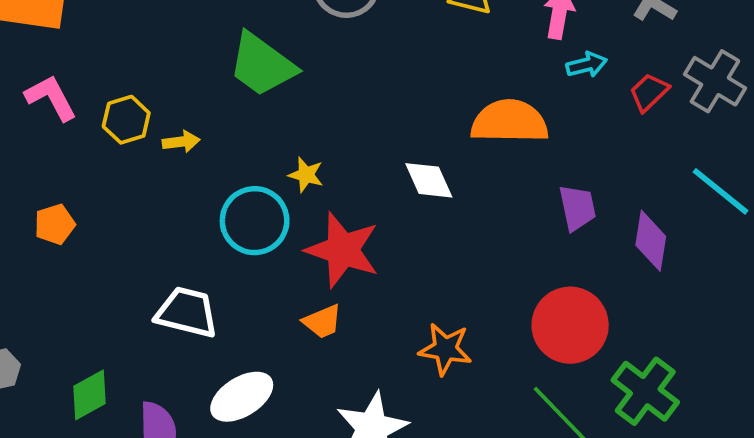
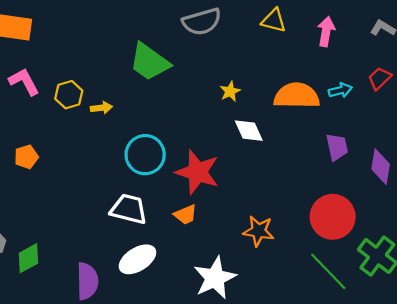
cyan arrow: (587, 65) -> (340, 90), moved
yellow star: (306, 175) -> (230, 91), moved, turned 30
white trapezoid: (187, 312) -> (129, 209), moved
green diamond: (90, 395) -> (28, 258), moved

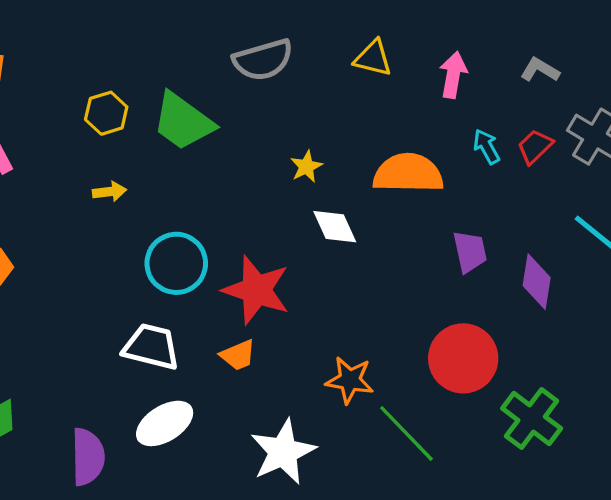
cyan arrow: (340, 90) -> (487, 147), moved, turned -105
yellow hexagon: (69, 95) -> (106, 113), moved
green line: (328, 271) -> (406, 433), moved

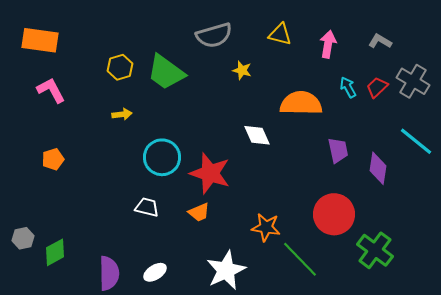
yellow star: (306, 167) -> (242, 70), moved, turned -30
white trapezoid: (151, 347) -> (147, 207), size x0.7
white ellipse: (165, 423) -> (155, 272), moved, size x0.7

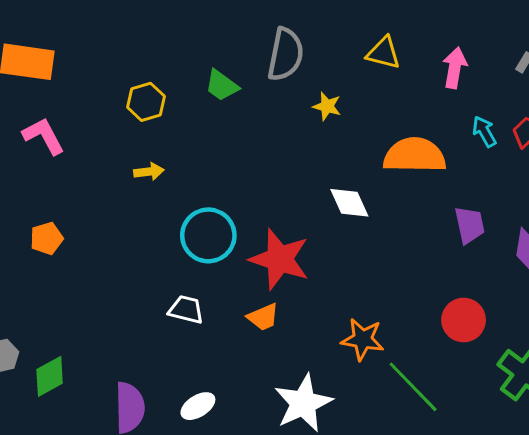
gray semicircle: (214, 35) -> (285, 54), turned -63
green trapezoid: (166, 72) -> (222, 86), moved, size x0.6
red circle: (334, 214) -> (464, 320), size x0.7

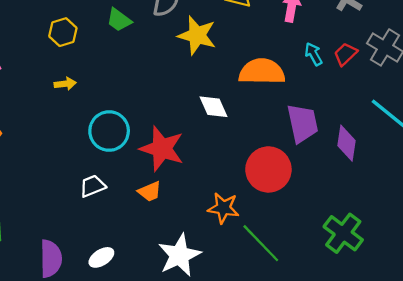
yellow star: (327, 106) -> (197, 35), size x1.8
purple trapezoid: (469, 225) -> (303, 123), size x1.4
white trapezoid: (186, 310) -> (93, 186), turned -36
red circle: (464, 320) -> (268, 169), moved, size x1.4

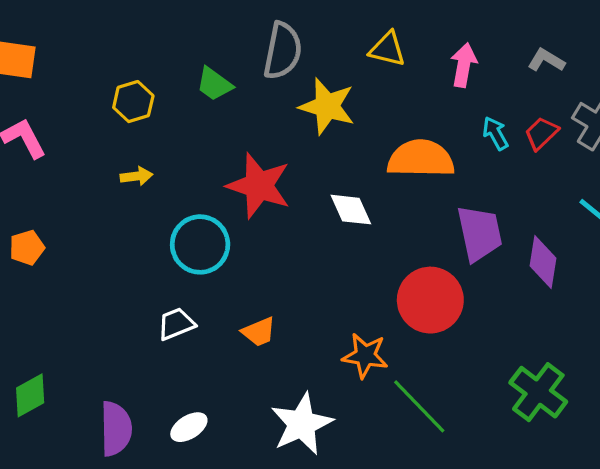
red star: (162, 149) -> (259, 186), moved

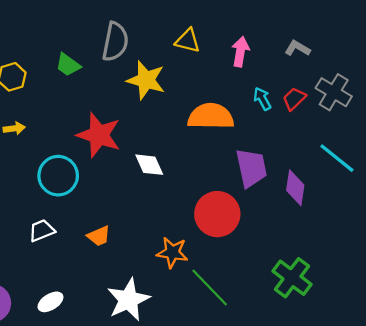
white diamond: (351, 210) -> (149, 165), moved

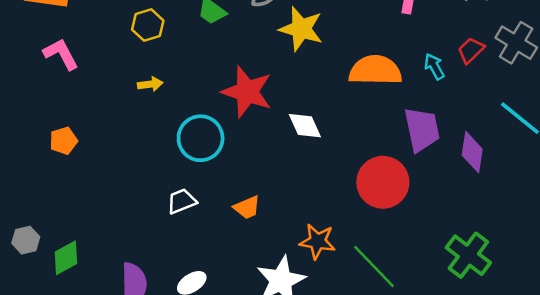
cyan arrow: (262, 99) -> (434, 67), moved
orange star: (172, 252) -> (317, 241), moved

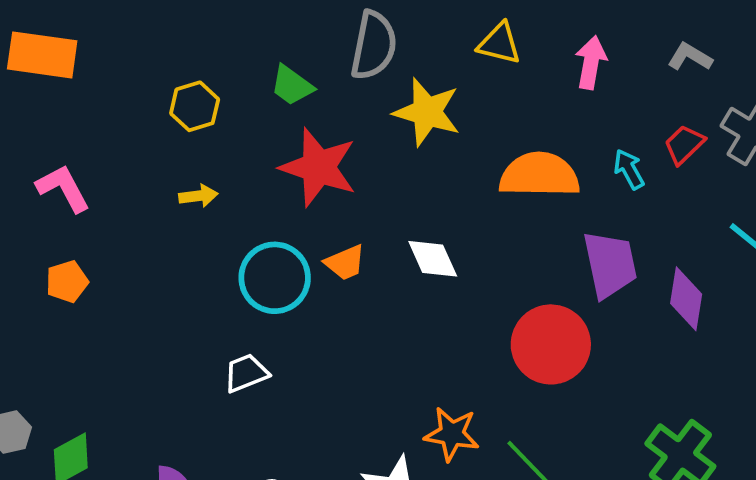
pink L-shape: (61, 54) -> (63, 188), moved
red star: (247, 92) -> (318, 167), moved
orange trapezoid: (247, 207) -> (345, 263), moved

